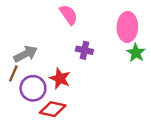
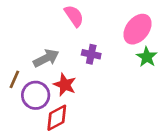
pink ellipse: (127, 27) -> (138, 29), turned 36
gray arrow: (26, 54) -> (46, 58), moved
red diamond: (53, 109) -> (57, 118), turned -40

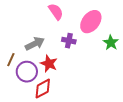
pink ellipse: (138, 29) -> (91, 22), moved

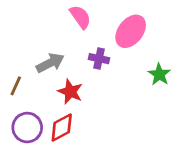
green star: (111, 43) -> (159, 74), moved
purple circle: (27, 72) -> (27, 128), moved

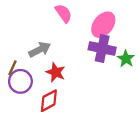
purple cross: (99, 59) -> (102, 48), moved, size x1.6
purple circle: (27, 128) -> (20, 81), moved

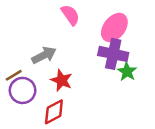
green star: (126, 59) -> (127, 72), moved
brown line: (12, 68) -> (14, 75), turned 35

